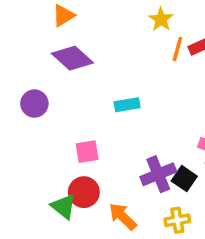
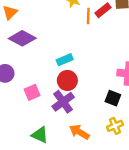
pink square: (87, 152) -> (32, 92), moved
purple cross: (158, 174) -> (63, 102), moved
red circle: (84, 192) -> (67, 80), moved

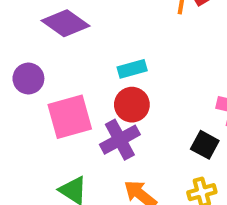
pink square: (32, 92) -> (70, 117), size x1.6

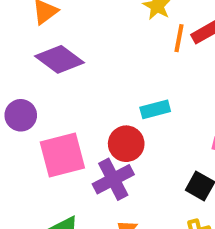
cyan rectangle: (132, 69) -> (155, 109), moved

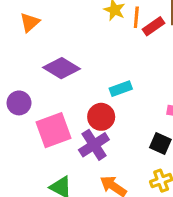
orange line: (179, 38) -> (136, 17), moved
purple diamond: (60, 59) -> (62, 68), moved

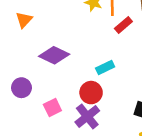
red rectangle: (153, 26) -> (123, 25), moved
pink square: (53, 130) -> (52, 107), size x0.6

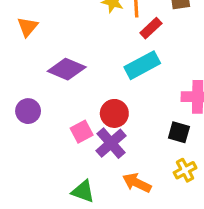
cyan rectangle: (105, 67) -> (142, 65), moved, size x1.5
pink square: (52, 107) -> (82, 132), moved

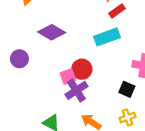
pink square: (82, 132) -> (68, 76), moved

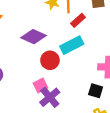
purple diamond: (52, 32) -> (34, 37), moved
red circle: (82, 69) -> (50, 60), moved

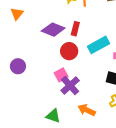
red rectangle: (78, 20) -> (75, 29), moved, turned -32
cyan rectangle: (72, 45) -> (98, 45), moved

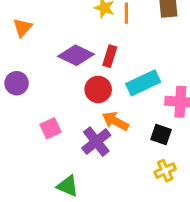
purple circle: (18, 66) -> (17, 83), moved
pink square: (61, 75) -> (51, 128), moved
orange arrow: (87, 110) -> (115, 121), moved

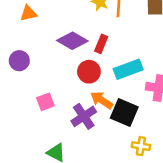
orange triangle: (23, 28) -> (28, 13), turned 30
black square: (161, 134) -> (124, 113), moved, size x1.5
yellow cross: (165, 171) -> (141, 146), turned 30

